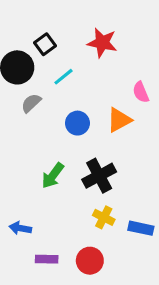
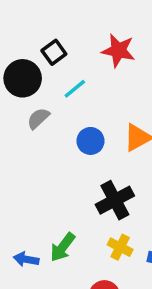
green arrow: (53, 176) -> (63, 247), moved

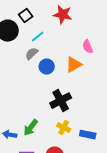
gray semicircle: (38, 118) -> (32, 54), moved

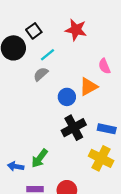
blue circle: (47, 67) -> (67, 97), moved
yellow cross: (64, 128) -> (101, 158), moved, size x1.5
blue rectangle: (88, 135) -> (107, 129), moved

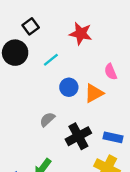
black square: (34, 31) -> (31, 26), moved
gray semicircle: (41, 74) -> (47, 119), moved
blue circle: (67, 97) -> (69, 87), moved

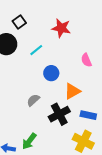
orange triangle: (94, 93) -> (72, 91), moved

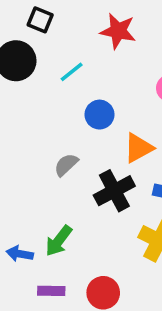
black square: (19, 22) -> (40, 20), turned -32

